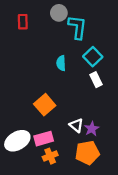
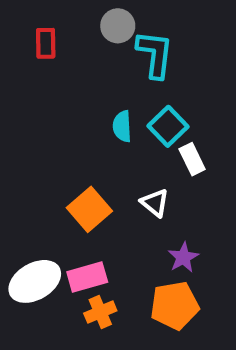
cyan square: (93, 57) -> (168, 126), moved
white triangle: (76, 125) -> (155, 203), moved

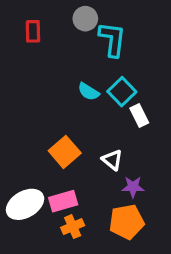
cyan semicircle: (122, 126) -> (88, 92), turned -55
white triangle: (155, 203) -> (112, 160), moved
purple star: (183, 257) -> (133, 187), turned 30

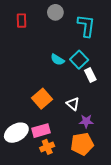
cyan L-shape: (112, 39) -> (86, 26), moved

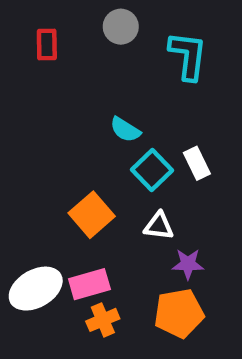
cyan square: (79, 60) -> (152, 170), moved
white triangle: (73, 104) -> (159, 226), turned -32

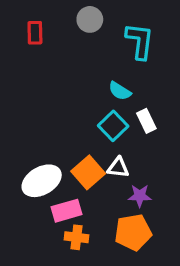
cyan semicircle: (125, 130) -> (120, 91), moved
orange square: (92, 215) -> (88, 172), moved
white ellipse: (36, 289) -> (42, 181), moved
orange cross: (103, 320) -> (77, 237), turned 30

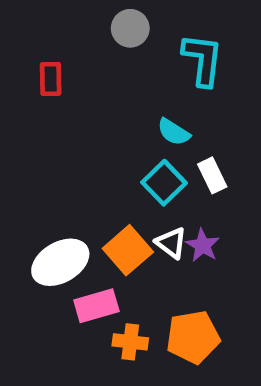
red rectangle: (35, 33) -> (51, 79), moved
white triangle: (118, 167) -> (171, 243), turned 30
purple star: (140, 196) -> (203, 245), moved, turned 30
orange cross: (77, 237) -> (130, 342), moved

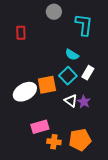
white rectangle: (212, 175) -> (88, 73), turned 56
orange square: (128, 250) -> (47, 85), moved, turned 30
white ellipse: (60, 262) -> (25, 92), moved

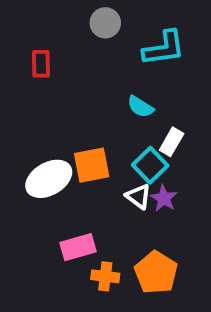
cyan L-shape: (84, 25) -> (164, 48), turned 75
cyan square: (68, 76) -> (150, 165), moved
orange pentagon: (80, 140) -> (156, 272), turned -30

